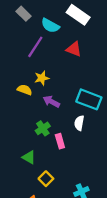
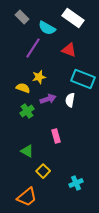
cyan rectangle: (89, 99) -> (83, 79), moved
purple arrow: (51, 102) -> (48, 99), turned 133
white semicircle: (79, 123) -> (70, 100), moved
green cross: (43, 128) -> (27, 111), moved

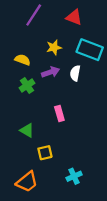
yellow star: (39, 77) -> (54, 47), moved
yellow square: (43, 171) -> (45, 153), turned 32
cyan cross: (76, 183) -> (74, 176), moved

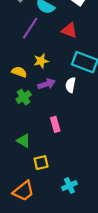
yellow star: (54, 47) -> (41, 61), moved

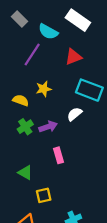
red triangle: (69, 30) -> (73, 57), turned -42
purple arrow: (46, 84) -> (48, 127), moved
white semicircle: (71, 85) -> (75, 114), turned 40

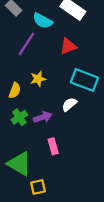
yellow semicircle: (21, 100) -> (15, 90), turned 91
green triangle: (25, 173) -> (19, 164), size x1.6

